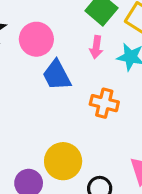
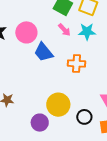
pink arrow: (96, 47) -> (64, 30), turned -40

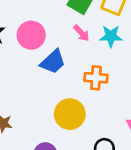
blue trapezoid: (44, 52) -> (53, 62), turned -95
yellow circle: (58, 105) -> (70, 114), moved

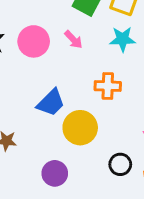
pink arrow: (81, 33) -> (73, 40), moved
blue trapezoid: (53, 62) -> (51, 103), moved

